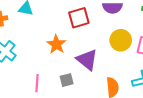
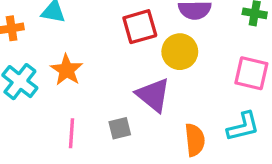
yellow circle: (121, 40) -> (180, 52), moved
orange star: (56, 44) -> (67, 70), moved

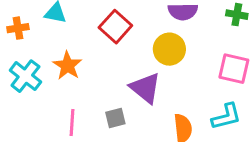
red square: (140, 27) -> (115, 27), moved, turned -32

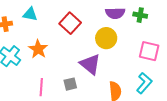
green cross: (237, 15) -> (140, 15), moved
cyan L-shape: (226, 117) -> (144, 83), turned -35

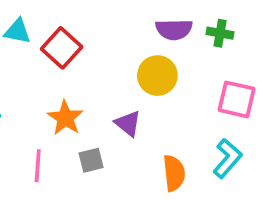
red square: (70, 23) -> (62, 48), moved
orange star: (38, 49) -> (65, 118), moved
purple triangle: (90, 64) -> (128, 123), size x0.7

